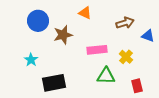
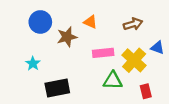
orange triangle: (85, 13) -> (90, 22), moved
blue triangle: (148, 36) -> (157, 48), moved
yellow cross: (126, 57) -> (134, 60), size x1.6

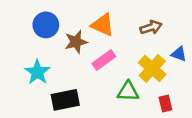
orange triangle: (90, 22) -> (103, 25), size x1.5
pink rectangle: (103, 53) -> (104, 60), moved, turned -30
cyan star: (33, 64) -> (37, 72), size x1.5

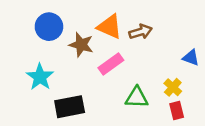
brown arrow: (151, 27) -> (141, 32), moved
brown star: (76, 42) -> (81, 45), turned 30
yellow cross: (152, 68) -> (173, 87), moved, size x0.6

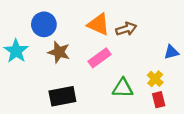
brown star: (81, 45) -> (59, 52), moved
blue triangle: (191, 58) -> (171, 52), turned -35
cyan star: (40, 77) -> (16, 51), moved

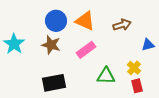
blue circle: (44, 24) -> (56, 21), moved
brown arrow: (126, 29) -> (122, 25), moved

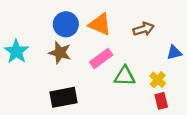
green triangle: (106, 76) -> (125, 76), moved

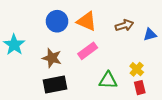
brown star: (60, 53) -> (52, 58), moved
blue triangle: (174, 53) -> (150, 34), moved
green triangle: (125, 76) -> (108, 80), moved

